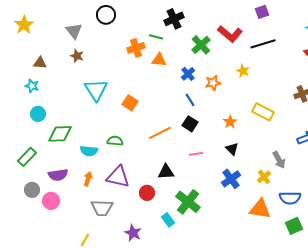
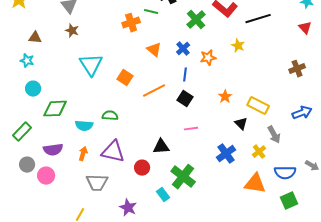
orange triangle: (159, 60) -> (154, 50), moved, turned 35
blue line: (190, 100) -> (185, 75), turned 40
yellow rectangle: (263, 112) -> (258, 106), moved
orange line: (160, 133) -> (154, 91), moved
black triangle: (232, 149) -> (241, 124), moved

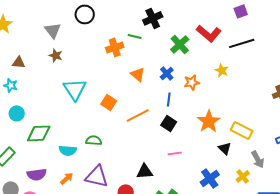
orange star: (225, 97) -> (209, 121), size x1.6
orange arrow: (83, 154) -> (67, 178), turned 32

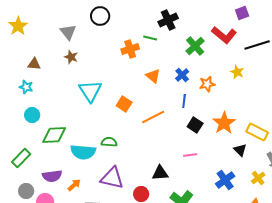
purple square: (241, 11) -> (242, 13), moved
black square: (169, 123) -> (195, 125), moved
cyan semicircle: (68, 150) -> (83, 152), size x1.4
orange arrow: (67, 178) -> (74, 185), moved

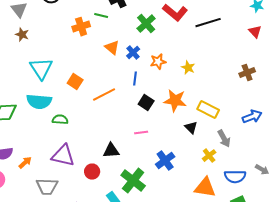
yellow star: (237, 72) -> (188, 68), moved
orange triangle: (153, 76) -> (112, 48), moved
orange star: (224, 123) -> (175, 101), turned -30
cyan semicircle: (83, 152) -> (39, 102), moved
blue cross: (225, 180) -> (165, 161), moved

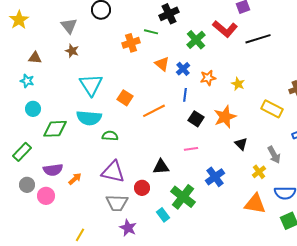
orange star: (175, 101) -> (225, 117), turned -30
yellow rectangle: (208, 110) -> (272, 109), moved
gray trapezoid: (47, 187) -> (117, 203), moved

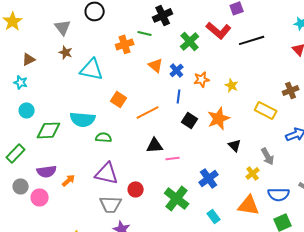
brown triangle: (35, 58) -> (29, 59), turned -32
cyan triangle: (91, 85) -> (92, 69), moved, turned -45
pink line: (191, 149) -> (173, 158), moved
black triangle: (161, 167) -> (155, 145), moved
cyan rectangle: (163, 215) -> (214, 216), moved

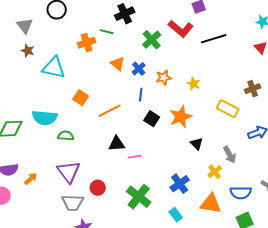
purple triangle: (107, 173) -> (69, 172), turned 40
blue cross: (209, 178) -> (180, 184), moved

